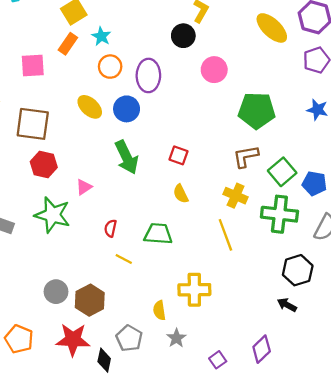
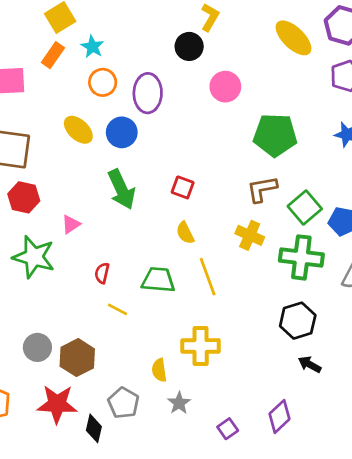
yellow line: (225, 235) -> (208, 277), moved
black hexagon: (298, 270) -> (298, 321), moved

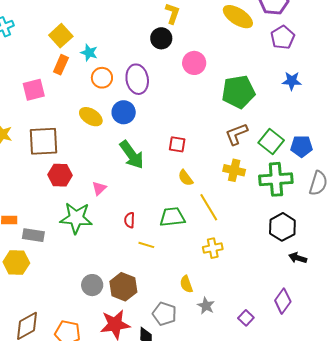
yellow cross: (201, 346) -> (213, 248), moved, size x0.7

